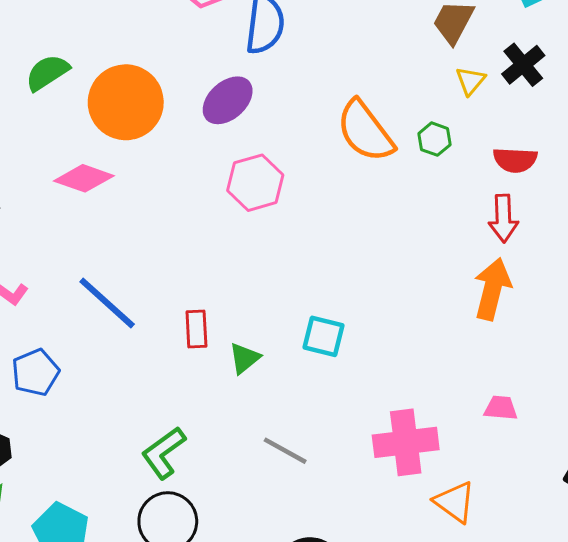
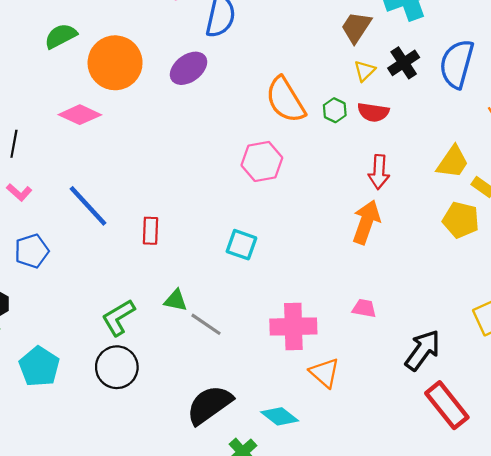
red semicircle: (515, 160) -> (373, 112), moved
pink hexagon: (255, 183) -> (262, 161), moved
green triangle: (245, 358) -> (176, 300), moved, turned 45

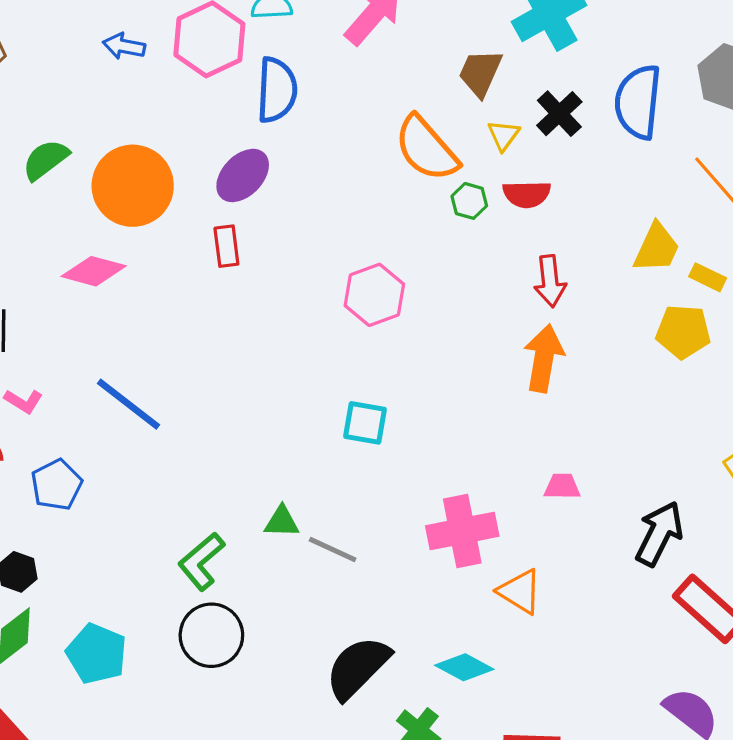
orange semicircle: (285, 100) -> (426, 149), moved
red rectangle: (151, 231) -> (226, 246), moved

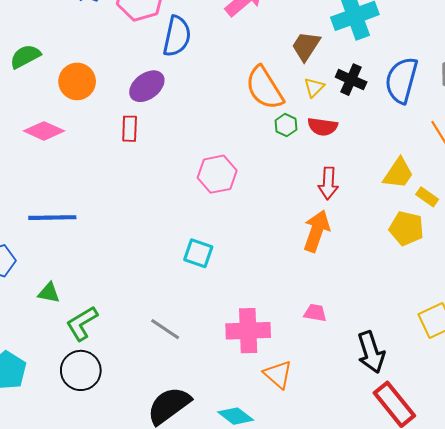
black cross: (559, 114) -> (351, 80), turned -32
orange circle: (133, 186) -> (77, 81), size x0.7
blue line: (129, 404) -> (52, 218), turned -48
green triangle: (282, 522) -> (49, 293), moved
black arrow: (659, 534) -> (371, 352), turned 126

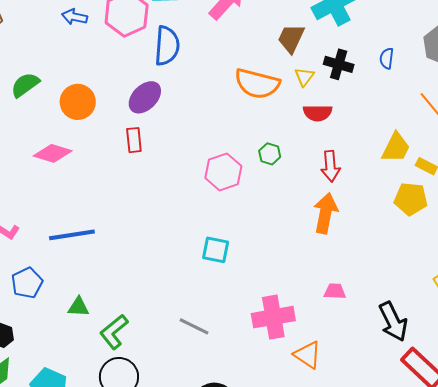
blue semicircle: (401, 80) -> (387, 58), size x0.5
orange semicircle: (264, 88) -> (257, 84), turned -36
green hexagon: (286, 125) -> (270, 154), moved

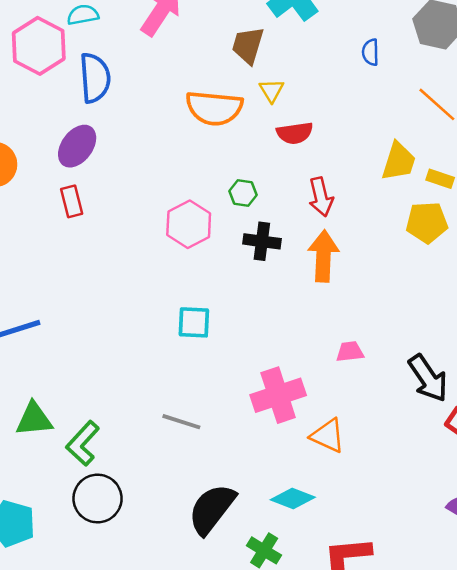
black cross: (339, 64) -> (262, 241), moved
green triangle: (78, 307) -> (34, 419), size x1.4

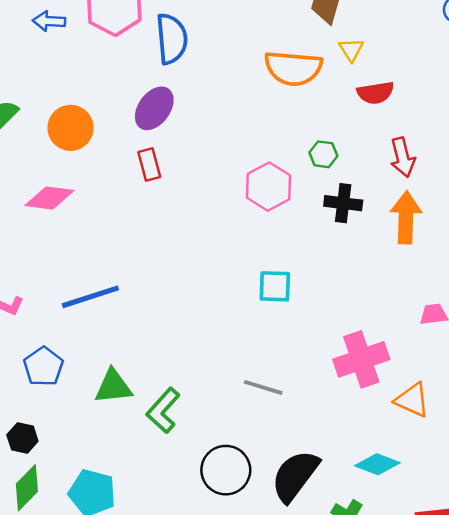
black circle: (98, 498) -> (226, 470), moved

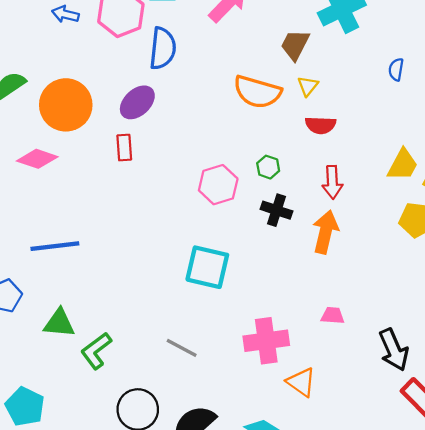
orange circle: (71, 128) -> (66, 105), size x1.4
cyan square: (275, 286) -> (207, 267), size x1.5

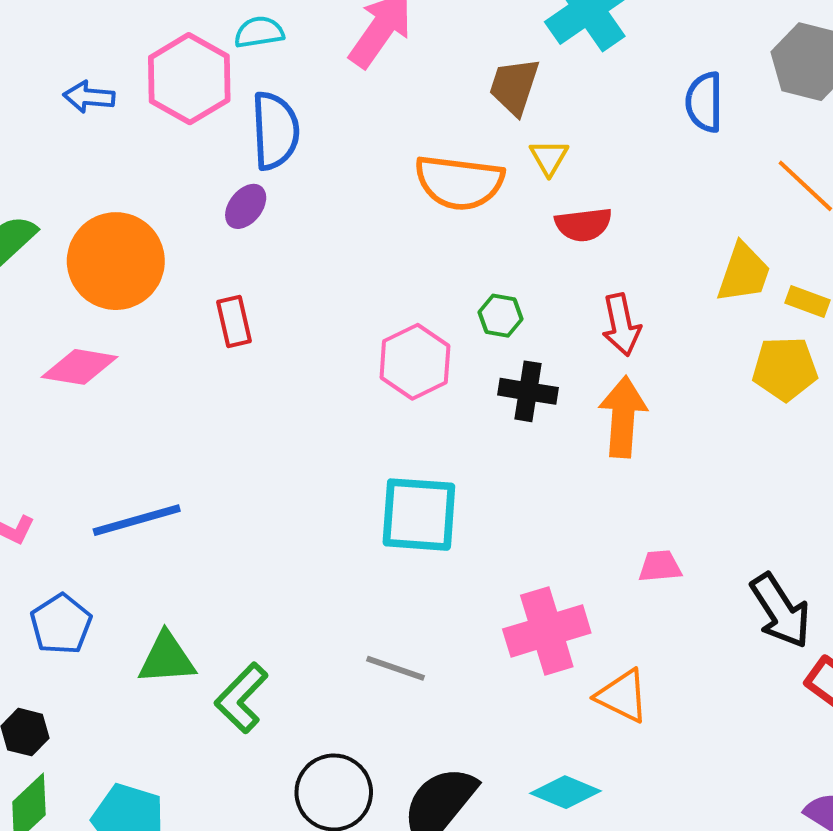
blue semicircle: (396, 69) -> (704, 102), size x1.4
purple ellipse: (137, 102) -> (246, 206), moved, size x0.7

